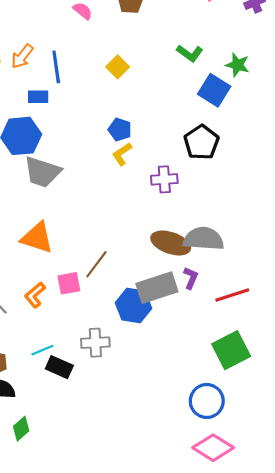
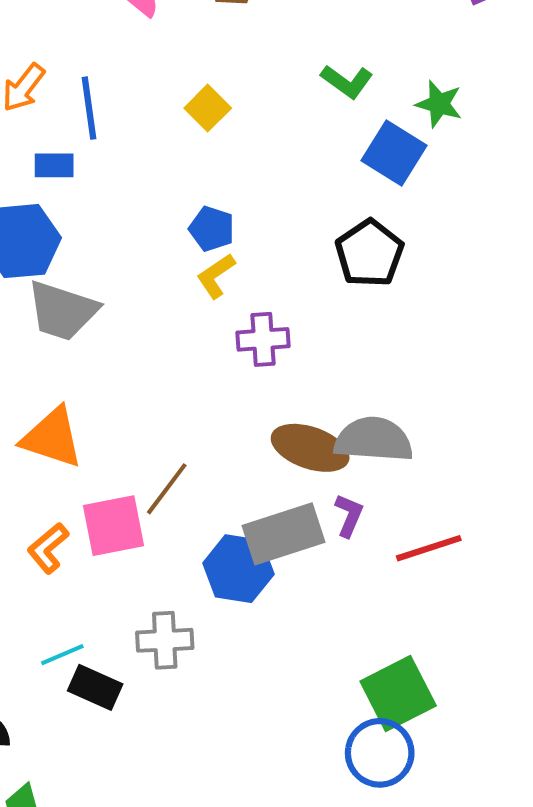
purple cross: (164, 179) -> (263, 339), moved
pink square: (69, 283) -> (114, 526), size x1.4
green square: (231, 350) -> (398, 693), moved

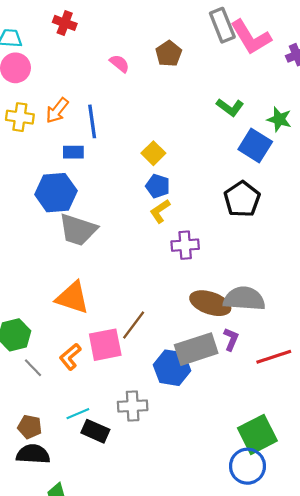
yellow square: (208, 108) -> (153, 153), moved

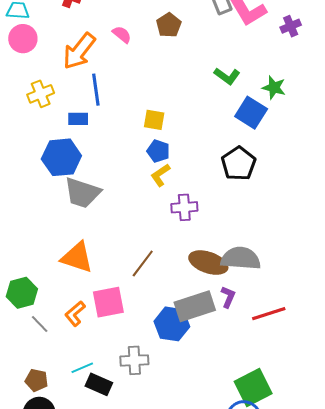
orange arrow: (57, 111) -> (79, 51), moved, size x1.5
yellow cross: (20, 117) -> (41, 94), moved, turned -30
yellow square: (153, 153) -> (154, 120), turned -35
brown line: (134, 325) -> (143, 264), moved

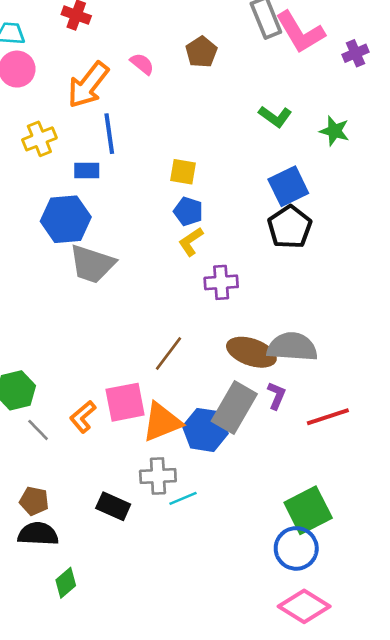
blue square: (251, 113) -> (288, 186), moved, turned 32
orange triangle: (77, 257) -> (162, 422), moved, turned -40
gray rectangle: (195, 306) -> (234, 408), turned -42
cyan line: (82, 368) -> (183, 498), moved

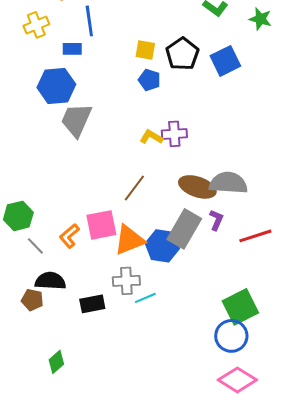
black pentagon: (290, 227) -> (182, 54), moved
yellow L-shape: (191, 242) -> (151, 137), moved, turned 65
gray trapezoid: (92, 264) -> (76, 120), turned 96
black rectangle: (113, 506) -> (92, 304), turned -35
black semicircle: (38, 534) -> (50, 281), moved

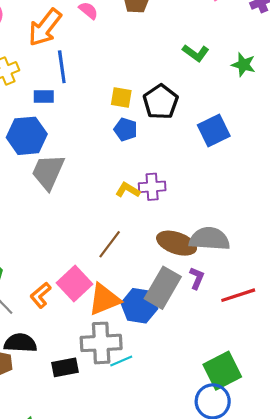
blue square: (225, 61) -> (214, 130), moved
pink square: (101, 225) -> (75, 283), turned -32
gray cross: (126, 281) -> (101, 343), size x1.4

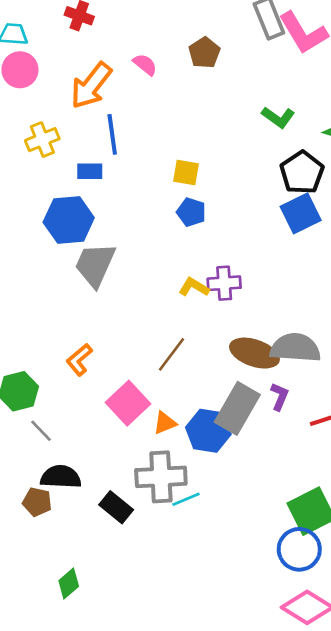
black pentagon: (161, 102) -> (302, 173), moved
orange L-shape: (41, 295) -> (79, 360), moved
orange triangle: (104, 299) -> (165, 423), size x0.6
black rectangle: (65, 367) -> (116, 507), turned 50

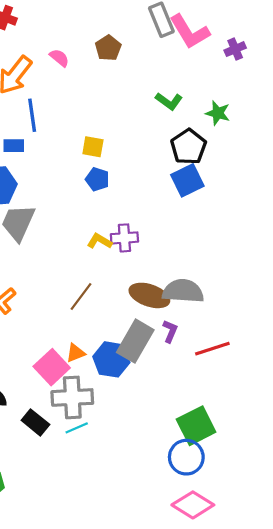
pink square: (128, 403) -> (52, 367), moved
cyan line: (186, 499) -> (77, 428), moved

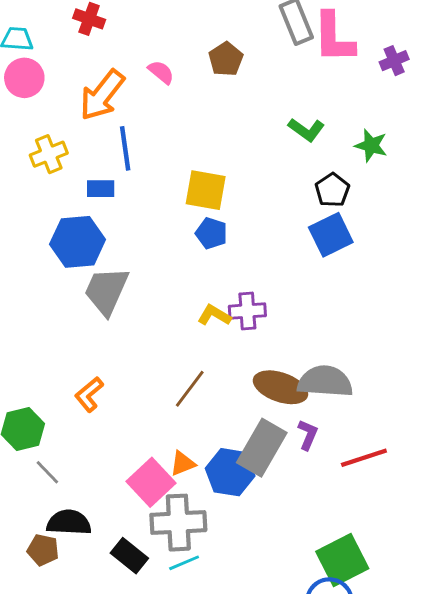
pink L-shape: (190, 32) -> (334, 38), turned 30
yellow square: (93, 147) -> (206, 190), size x1.4
black pentagon: (188, 147) -> (332, 190), size x0.7

